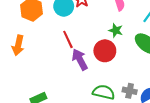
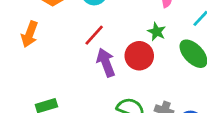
red line: (68, 39) -> (94, 35), turned 60

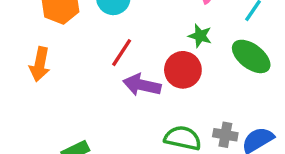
purple arrow: (106, 63) -> (142, 85), turned -48

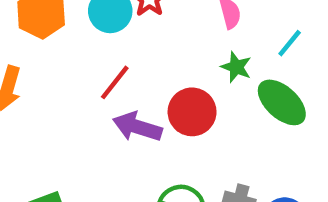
green star: (200, 36) -> (236, 67), moved

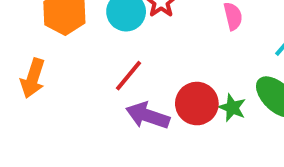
green star: (236, 67) -> (232, 108), moved

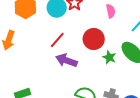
red circle: (197, 104) -> (94, 39), moved

